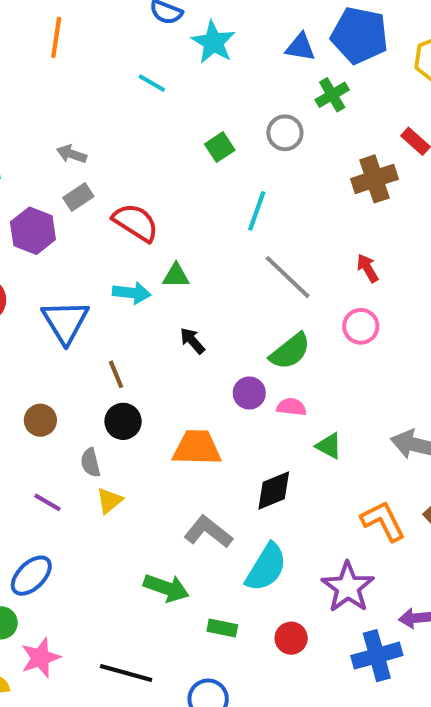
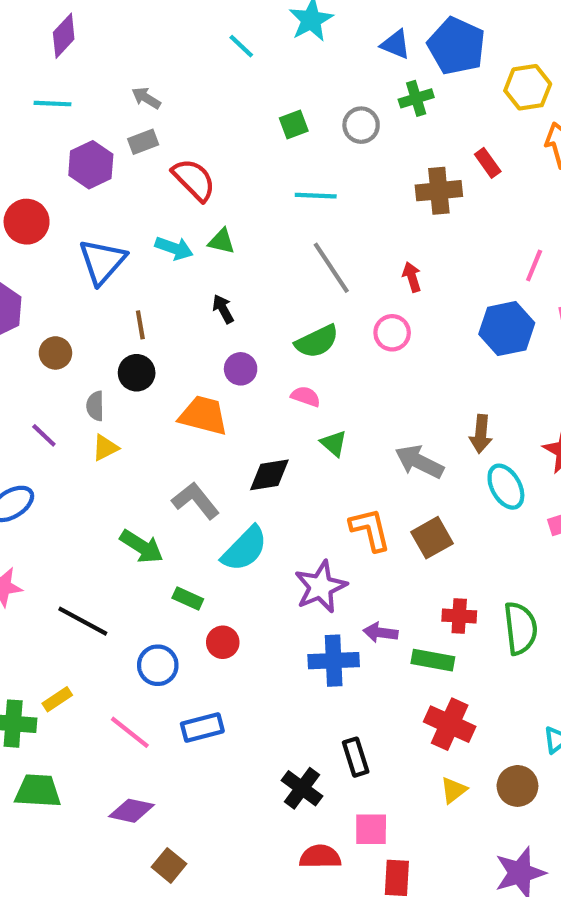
cyan line: (257, 211) -> (316, 196), turned 60
purple circle: (249, 393) -> (241, 369), moved
red circle: (291, 638) -> (223, 642), moved

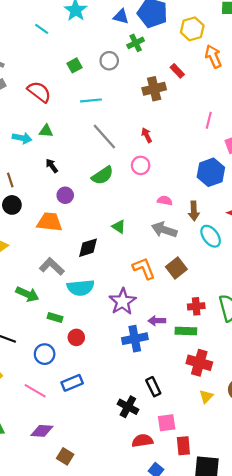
red semicircle: (194, 180) -> (39, 92), moved
blue hexagon: (507, 329) -> (211, 172), moved
pink semicircle: (306, 397) -> (165, 201), moved
cyan semicircle: (245, 549) -> (81, 288), turned 48

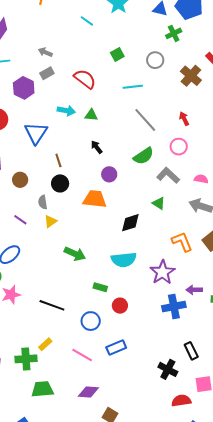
gray circle: (109, 61) -> (155, 60), moved
brown cross: (154, 89) -> (191, 76), turned -35
cyan arrow: (22, 138) -> (66, 111), moved
gray L-shape: (52, 266) -> (168, 175), moved
green arrow: (27, 294) -> (75, 254), moved

